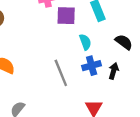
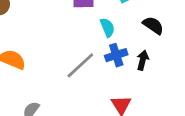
gray line: (61, 73) -> (80, 65), turned 72

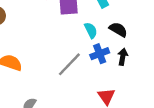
black semicircle: (153, 25) -> (118, 30), moved

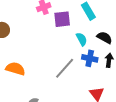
blue cross: (100, 54) -> (90, 58), turned 35

